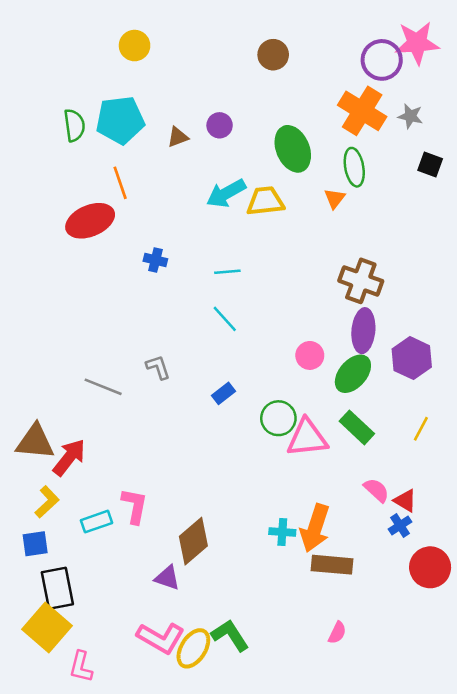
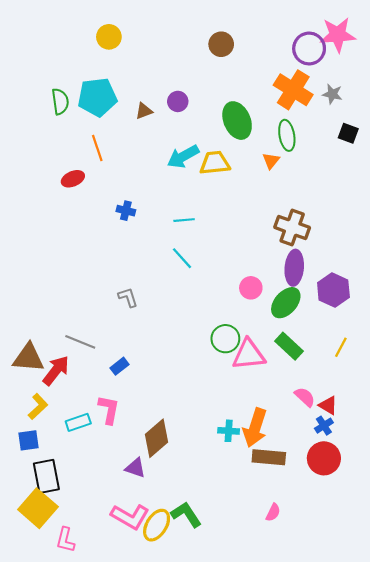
red ellipse: (90, 221) -> (73, 179), size x0.6
gray line: (103, 387) -> (80, 342), moved
blue rectangle: (223, 393) -> (119, 366), moved
red circle: (430, 567) -> (324, 458), moved

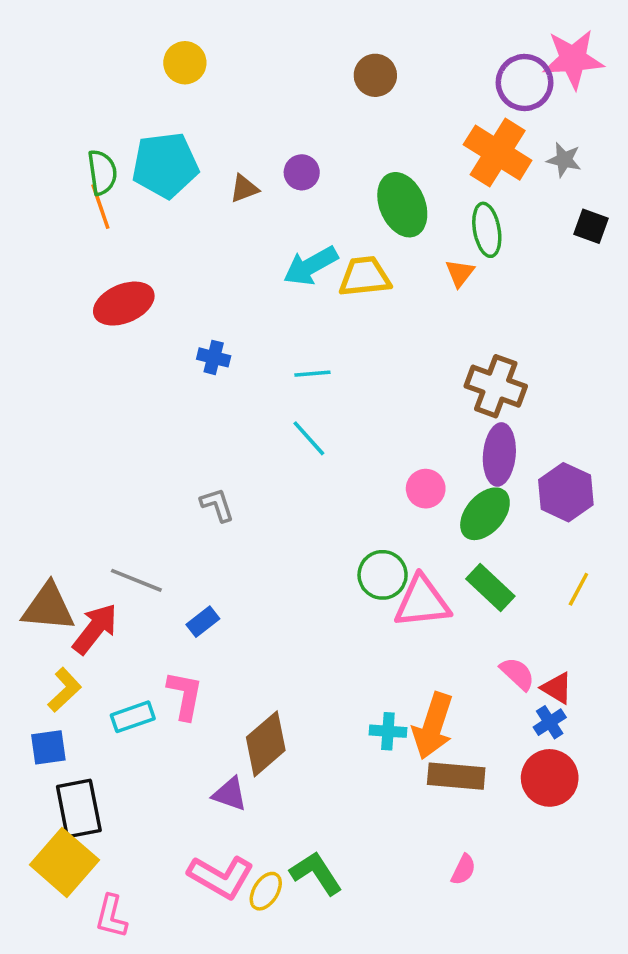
orange line: (97, 148) -> (100, 206), moved
red ellipse: (73, 179) -> (124, 304), size x1.5
yellow ellipse: (157, 525) -> (266, 891), size x0.7

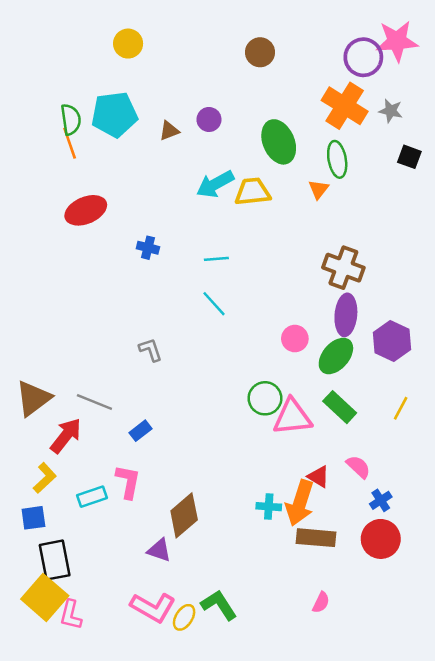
brown triangle: (48, 607) -> (33, 398), moved, turned -42
red triangle: (557, 688) -> (319, 477), moved
pink L-shape: (111, 916) -> (71, 615), moved

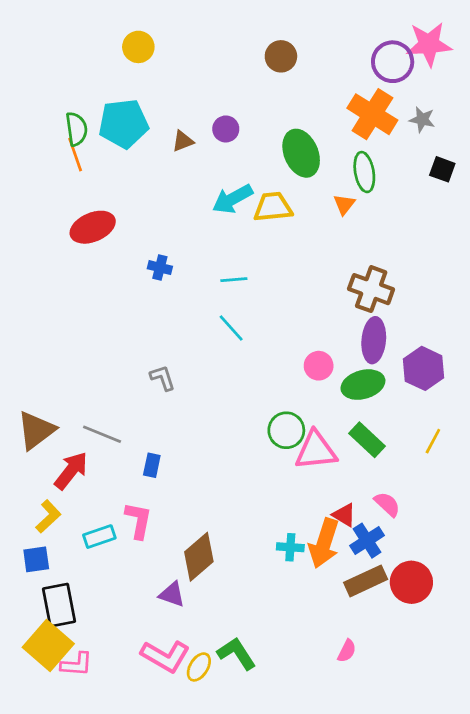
green ellipse: (336, 356) -> (363, 385), turned 33
blue rectangle: (141, 431) -> (152, 465), turned -40
blue cross: (381, 500) -> (367, 541), moved, size x1.4
brown rectangle: (316, 538) -> (366, 581), moved, turned -30
pink L-shape: (71, 615) -> (76, 664), turned -100

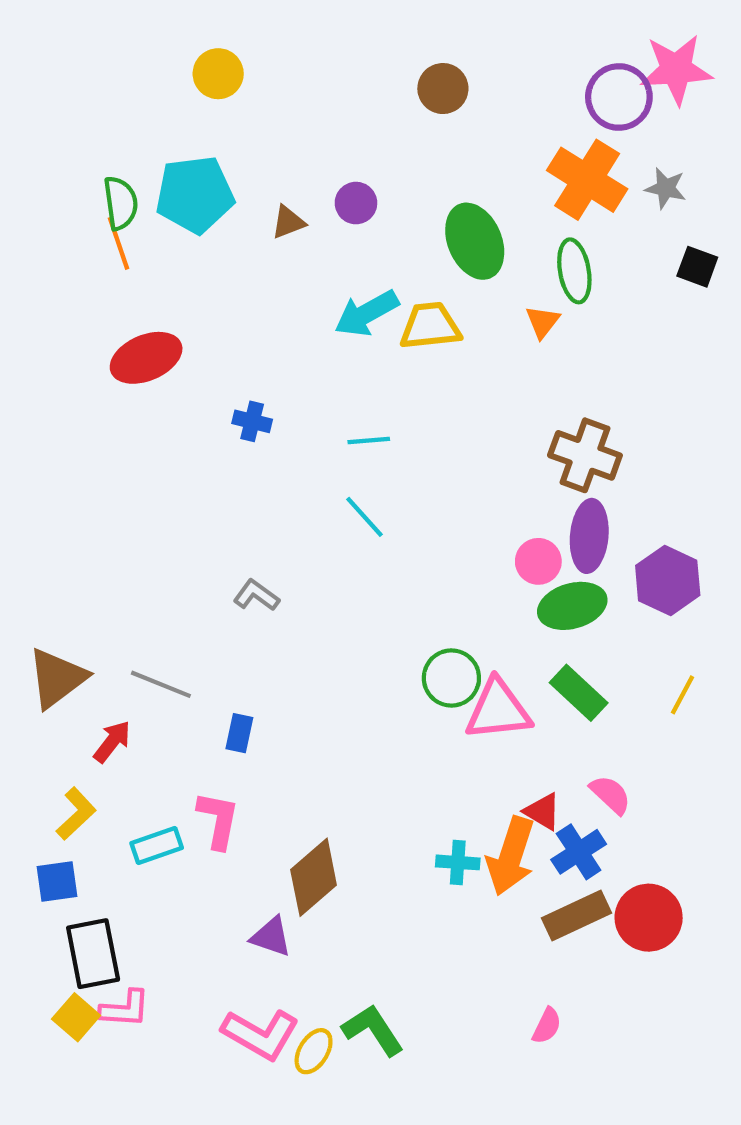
pink circle: (319, 366) -> (538, 561), moved
gray L-shape: (163, 378) -> (256, 595), turned -36
red arrow: (71, 471) -> (112, 742), size x0.7
yellow square: (48, 645) -> (76, 1017), size x0.6
pink L-shape: (76, 664) -> (125, 1009), moved

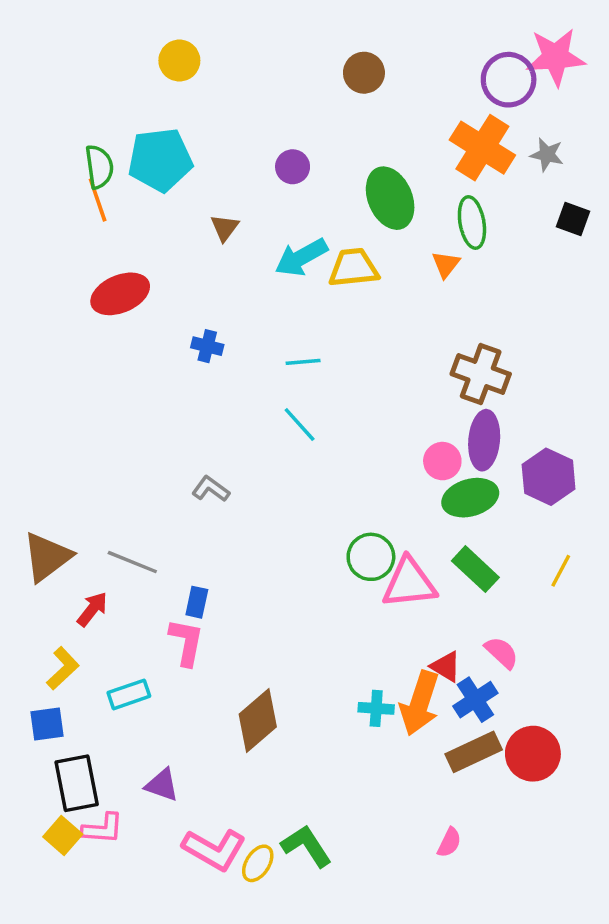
brown triangle: (288, 222) -> (225, 228), moved, turned -32
pink L-shape: (218, 820) -> (186, 642), moved
purple triangle: (271, 937) -> (162, 785), moved

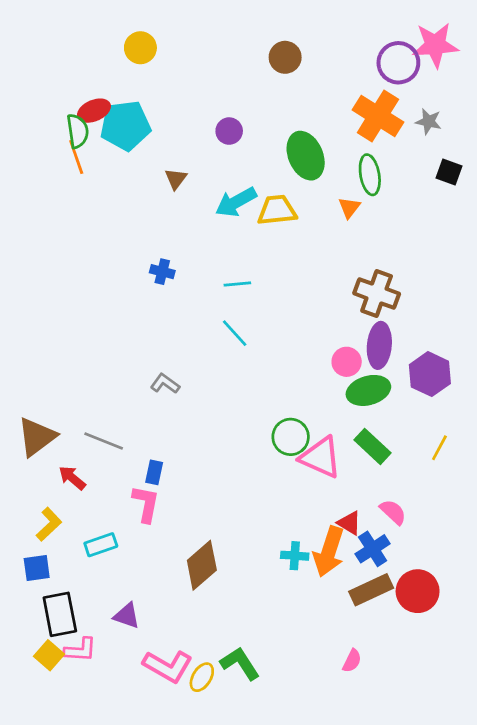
red ellipse: (120, 294) -> (94, 111), moved, size x0.7
pink triangle: (409, 583) -> (321, 457), turned 30
red arrow: (92, 609) -> (72, 478), turned -88

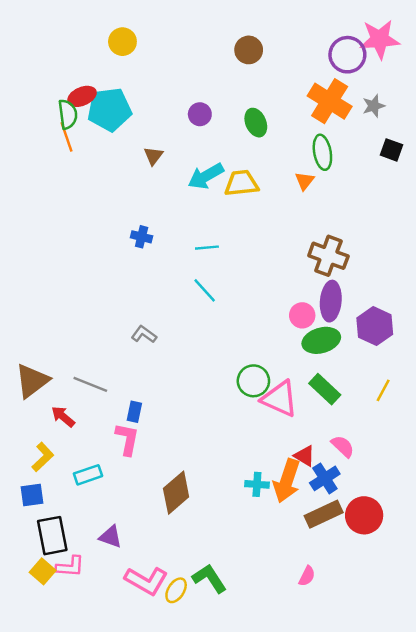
gray star: (428, 121) -> (374, 106), turned -30
green ellipse: (306, 156) -> (256, 123), moved, size x0.7

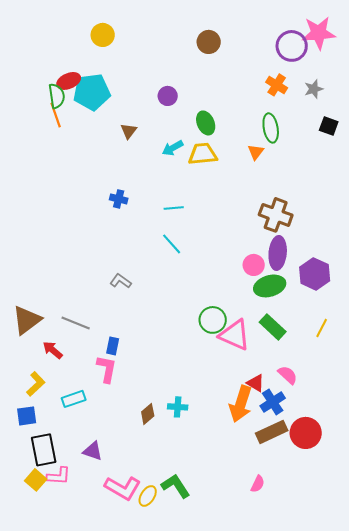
orange cross: (330, 101) -> (277, 85), size x0.6
green ellipse: (256, 123) -> (206, 123), moved
cyan arrow: (206, 176) -> (173, 148), size x0.7
cyan cross: (257, 484) -> (178, 407), moved
brown diamond: (176, 493) -> (148, 414), size x0.6

